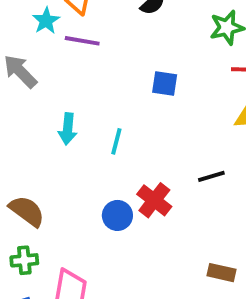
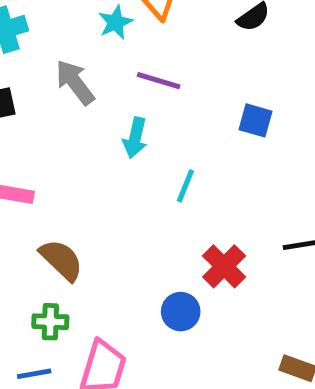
purple line: (82, 41) -> (159, 81), moved
cyan arrow: (68, 129) -> (135, 138), moved
blue circle: (117, 215) -> (181, 312), moved

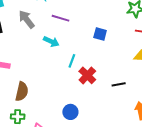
cyan arrow: (135, 138) -> (51, 42), turned -77
brown semicircle: (61, 260) -> (22, 91), turned 60
red cross: (224, 266) -> (87, 75), moved

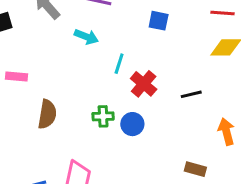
blue circle: (70, 112) -> (132, 124), moved
green cross: (18, 117) -> (103, 116), moved

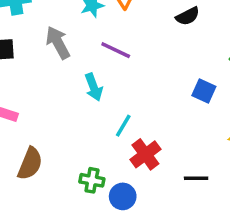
blue square: (159, 21) -> (204, 91), moved
cyan arrow: (86, 37) -> (94, 87), turned 35

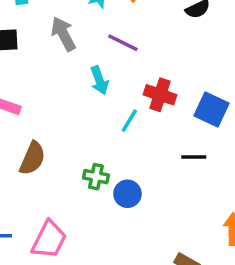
blue square: (204, 91) -> (212, 109), moved, size x1.4
red cross: (145, 154) -> (160, 95), moved, turned -36
black line: (196, 178) -> (194, 157), moved

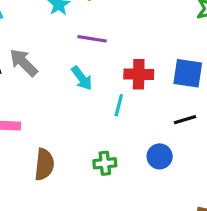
gray arrow: (63, 34) -> (24, 63), moved
blue circle: (127, 194) -> (160, 156), moved

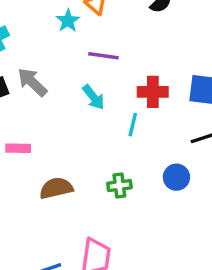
brown semicircle: (44, 164) -> (56, 188), turned -108

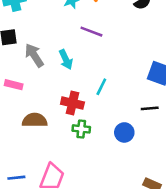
gray arrow: (32, 82) -> (34, 55), moved
red cross: (153, 92) -> (72, 103), moved
cyan arrow: (93, 97) -> (66, 59), moved

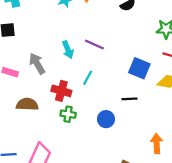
purple line: (91, 32) -> (94, 44), moved
gray arrow: (34, 55) -> (37, 64), moved
cyan arrow: (66, 59) -> (68, 50), moved

